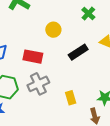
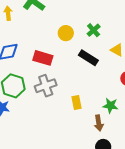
green cross: (88, 14) -> (94, 30), moved
black rectangle: (78, 52) -> (88, 58), turned 60

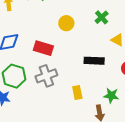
green cross: (94, 30) -> (102, 17), moved
black rectangle: (88, 58) -> (94, 61), moved, turned -30

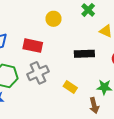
yellow rectangle: (77, 93) -> (70, 87), turned -40

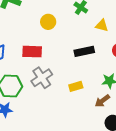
yellow rectangle: (70, 87) -> (76, 86), turned -40
brown arrow: (94, 105) -> (102, 101), turned 77

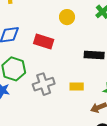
gray cross: (42, 78) -> (44, 84), moved

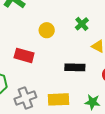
yellow rectangle: (77, 87) -> (59, 99), size x1.5

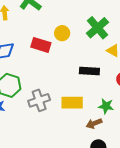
green cross: (82, 24) -> (97, 28), size x1.6
red rectangle: (24, 55) -> (41, 45), moved

